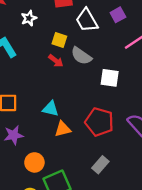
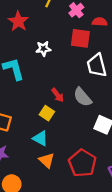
yellow square: (59, 40) -> (47, 113), moved
orange triangle: (63, 129) -> (47, 160), turned 42

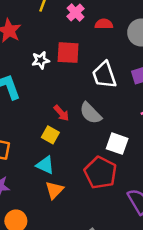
red square: (80, 38) -> (68, 53), moved
orange triangle: (47, 160) -> (54, 190), turned 35
red pentagon: (82, 163) -> (100, 173), moved

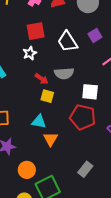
white star: (41, 60) -> (30, 53), moved
gray semicircle: (91, 113) -> (64, 73), turned -36
yellow square: (50, 135) -> (47, 96), moved

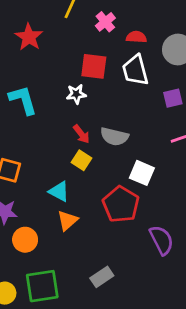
white trapezoid: (67, 42) -> (135, 70), moved
orange circle: (27, 170) -> (25, 240), moved

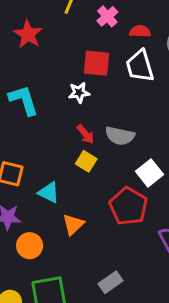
white square: (142, 173) -> (150, 173), turned 30
cyan triangle: (59, 191) -> (49, 192), moved

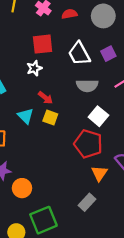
white trapezoid: (140, 66) -> (79, 54), moved
gray semicircle: (120, 136) -> (87, 86), moved
cyan triangle: (49, 192) -> (26, 116), moved, turned 30
orange triangle: (73, 224) -> (99, 173), moved

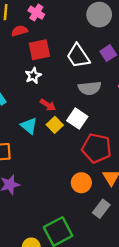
red semicircle: (69, 14) -> (19, 31), moved
white square: (98, 116) -> (77, 119), moved
yellow square: (50, 118) -> (55, 125), turned 32
orange circle: (22, 188) -> (81, 183), moved

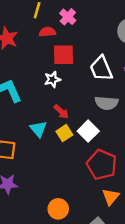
orange circle: (81, 183) -> (58, 209), moved

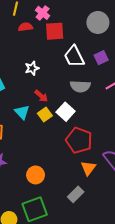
red square: (64, 55) -> (55, 31), moved
orange circle: (58, 209) -> (36, 175), moved

